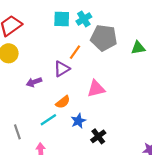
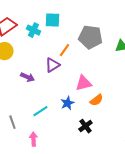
cyan cross: (84, 19) -> (33, 30), moved, turned -32
purple arrow: (34, 82) -> (27, 77), turned -136
orange semicircle: (63, 102) -> (96, 100), moved
blue star: (78, 121) -> (67, 103), moved

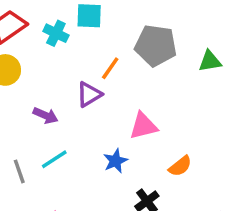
orange semicircle: (96, 100) -> (180, 166), moved
cyan line: (40, 111) -> (54, 159), moved
gray line: (12, 122) -> (19, 171), moved

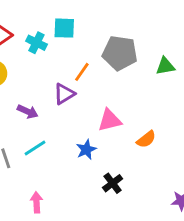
orange semicircle: (180, 166) -> (146, 139), moved

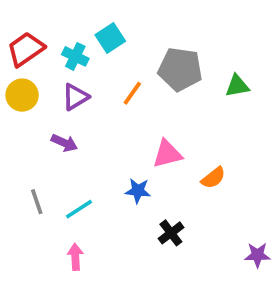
cyan square: (64, 28) -> (110, 38), turned -35
purple triangle: (64, 94) -> (75, 97), moved
cyan line: (35, 148) -> (79, 209), moved
blue star: (86, 150) -> (138, 191), turned 30

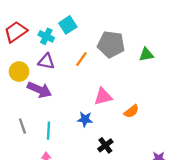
yellow circle: (22, 95) -> (19, 72), moved
purple triangle: (75, 97) -> (46, 61), turned 42
purple arrow: (64, 143) -> (39, 90), size x1.5
cyan line: (79, 209) -> (49, 131), turned -54

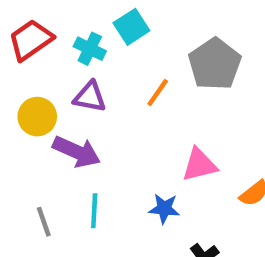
gray pentagon: (111, 44) -> (215, 64), turned 30
cyan line: (49, 131) -> (94, 211), moved

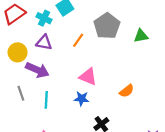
pink triangle: (199, 165) -> (88, 77), moved, turned 36
gray line: (44, 222) -> (21, 93), moved

